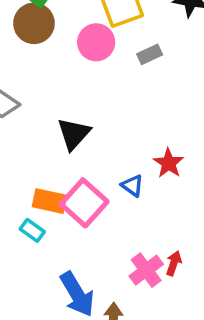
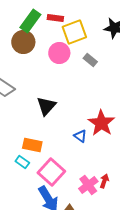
gray rectangle: (150, 54) -> (90, 60), turned 64
red star: (169, 163) -> (101, 123), size x1.5
pink square: (84, 203) -> (51, 172), moved

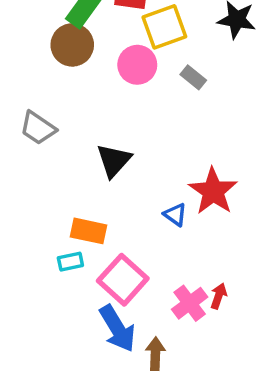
cyan rectangle: (22, 162) -> (70, 262), turned -48

